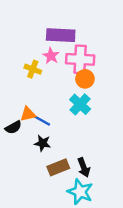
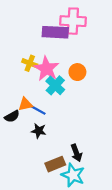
pink star: (51, 56) -> (46, 69), moved, size x1.6
pink cross: (80, 59) -> (73, 21), moved
cyan cross: (80, 104) -> (55, 85), moved
brown rectangle: (58, 167) -> (55, 164), moved

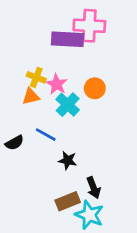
pink star: (46, 69) -> (57, 84), size x0.7
orange triangle: (25, 104) -> (31, 96), moved
black star: (39, 131) -> (68, 160), moved

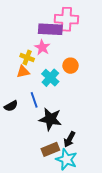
pink star: (57, 84) -> (42, 47), moved
blue line: (46, 135) -> (34, 100), turned 42
black star: (68, 160) -> (50, 119), size x1.6
black arrow: (93, 188) -> (69, 139), turned 49

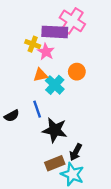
pink cross: (66, 19) -> (72, 21), turned 30
yellow cross: (27, 58) -> (33, 44), moved
orange triangle: (23, 72) -> (40, 75), moved

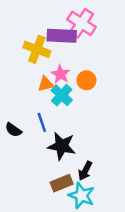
yellow cross: (33, 44) -> (37, 49), size x1.5
pink star: (46, 52) -> (60, 74), moved
black semicircle: (12, 116) -> (13, 130), turned 64

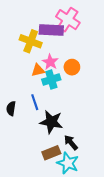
cyan cross: (62, 95) -> (51, 79), turned 30
black semicircle: (13, 130) -> (11, 108), turned 64
black arrow: (85, 171) -> (71, 142), turned 112

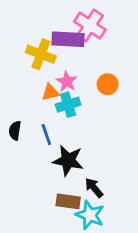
orange circle: (72, 67) -> (108, 84), moved
black semicircle: (11, 108) -> (15, 131), moved
brown rectangle: (51, 153) -> (68, 201), turned 30

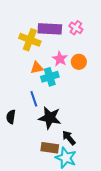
pink cross: (90, 26) -> (76, 28), moved, size x0.6
pink star: (67, 81) -> (60, 59), moved
black semicircle: (15, 131) -> (11, 117), moved

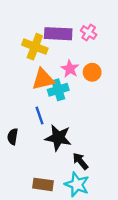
orange triangle: (37, 68) -> (43, 79), size x1.5
brown rectangle: (50, 148) -> (43, 184), moved

